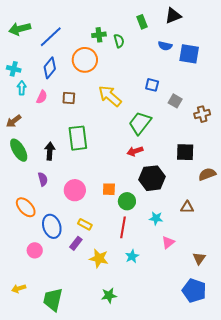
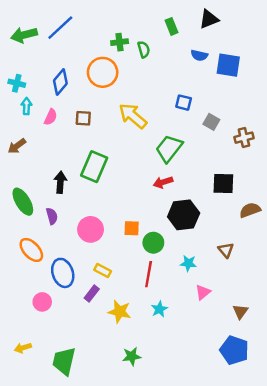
blue line: (51, 37) -> (60, 28), moved
green rectangle: (78, 138) -> (94, 167), turned 30
green ellipse: (19, 150) -> (23, 202), moved
brown triangle: (187, 207) -> (226, 250), turned 48

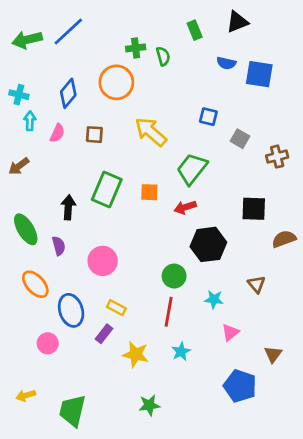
orange square: (132, 228) -> (149, 192), moved
blue pentagon: (234, 350) -> (240, 386), moved

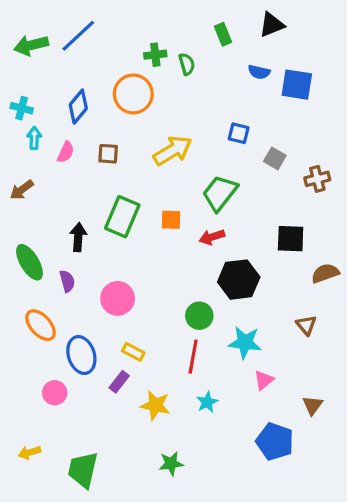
yellow arrow: (151, 132) -> (173, 151), turned 108
brown triangle: (256, 284) -> (306, 325), moved
cyan star: (214, 299) -> (245, 342), size x1.5

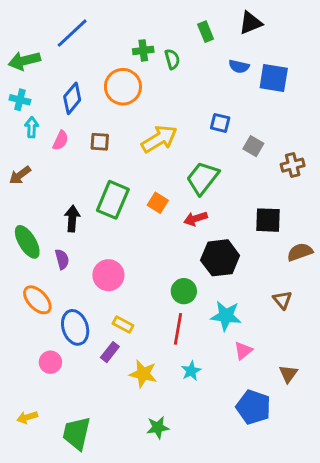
green arrow: (31, 45) -> (24, 61), moved
orange square: (171, 220) -> (158, 203), turned 30

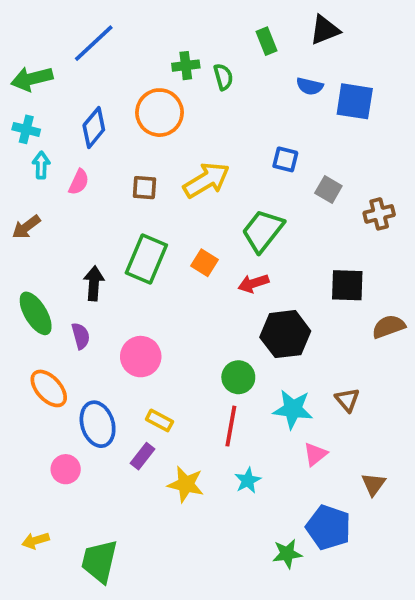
brown square: (100, 142) -> (144, 188), moved
brown triangle: (282, 300) -> (347, 400), moved
green star: (158, 427) -> (287, 554), moved

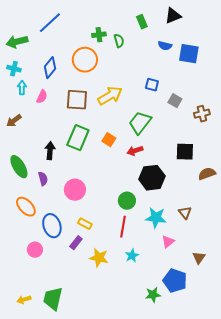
brown square: (144, 188) -> (77, 100), size x1.6
yellow arrow: (36, 541) -> (24, 300), moved

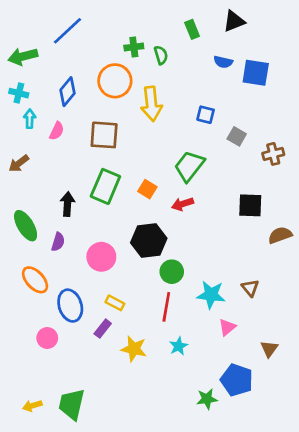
yellow arrow: (110, 96) -> (151, 104), moved, turned 115
black hexagon: (152, 178) -> (149, 241), moved
purple semicircle: (43, 179) -> (58, 242), turned 32

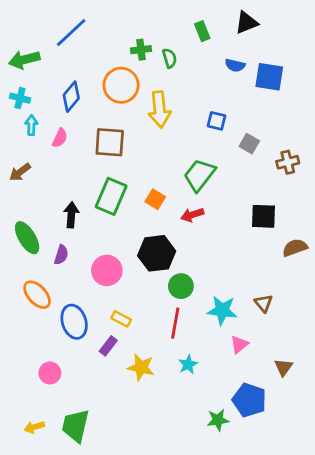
pink circle: (47, 338) -> (50, 373), moved

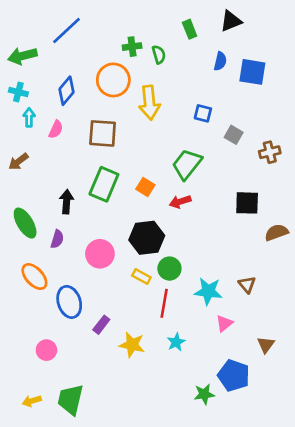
blue semicircle: (235, 65) -> (220, 61), turned -90
yellow rectangle: (121, 319) -> (141, 277), moved

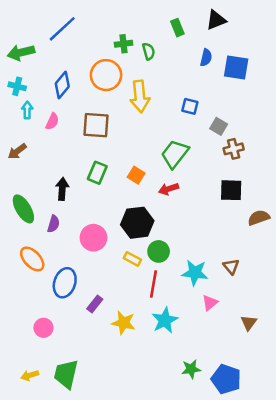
brown cross: (270, 152) -> (234, 149), moved
green rectangle: (104, 184) -> (97, 173), size x0.7
blue ellipse: (69, 302) -> (65, 283), turned 36
cyan star: (176, 342) -> (165, 320), size x1.5
blue pentagon: (234, 375) -> (226, 379), moved

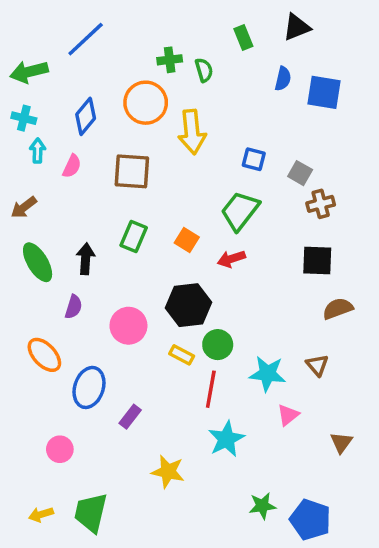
blue square: (190, 106) -> (254, 159), moved
green ellipse: (23, 209) -> (38, 262), moved
brown semicircle: (259, 218) -> (338, 309), moved
yellow star: (124, 323) -> (168, 472), moved

